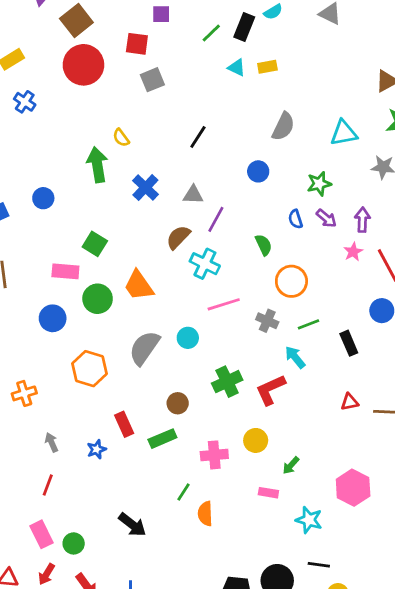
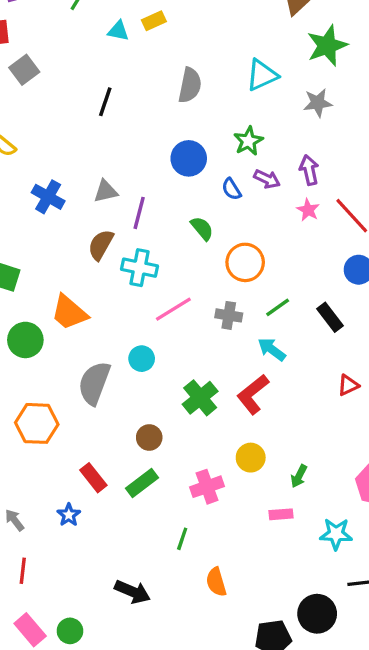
black line: (198, 137) -> (105, 102), moved
blue circle: (258, 171) -> (189, 158), moved, size x1.4
orange semicircle: (205, 514) -> (216, 582), moved

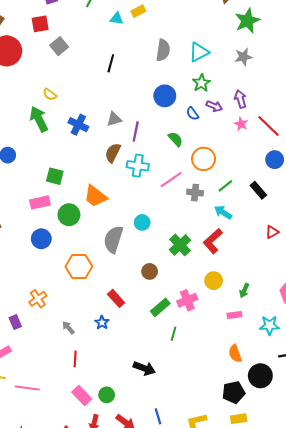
cyan triangle: (262, 75) -> (199, 52), moved
pink line: (173, 309) -> (171, 179), moved
green rectangle: (142, 483) -> (160, 307), moved
orange semicircle: (216, 582) -> (235, 354), moved

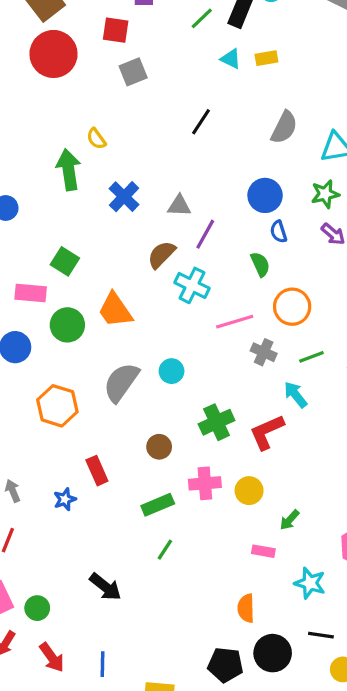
blue semicircle: (193, 114) -> (279, 232), moved
pink cross: (187, 300) -> (205, 483), moved

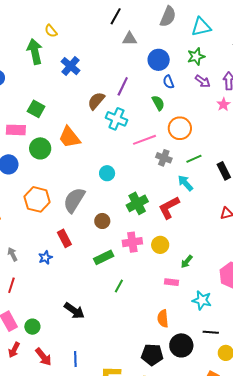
gray triangle: (179, 206) -> (129, 39), moved
gray semicircle: (121, 382) -> (74, 200), moved
green line: (165, 550) -> (119, 286), moved

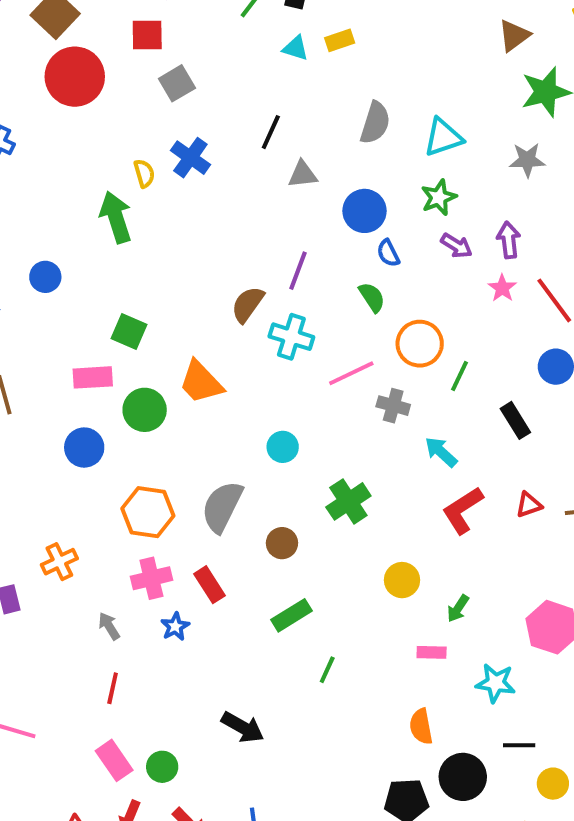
yellow semicircle: (51, 31) -> (144, 173), turned -152
blue cross: (70, 66) -> (190, 158), moved
green line: (194, 159) -> (460, 376), moved, turned -35
red L-shape: (169, 208) -> (463, 510), moved
pink cross: (132, 242) -> (151, 578), moved

